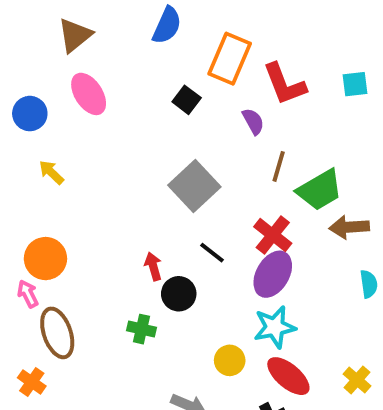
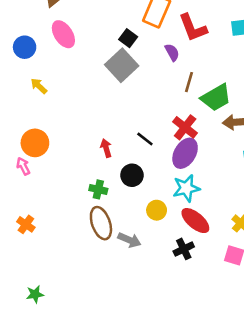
gray square: (194, 186) -> (122, 65), moved
black circle: (179, 294) -> (132, 175), moved
brown ellipse: (57, 333) -> (101, 223), moved

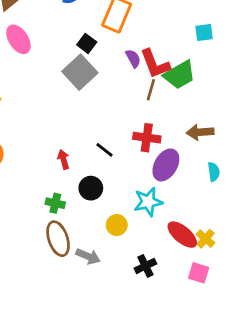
red L-shape: (193, 28) -> (155, 64), moved
green trapezoid: (216, 98) -> (180, 75), moved
red cross: (185, 127) -> (147, 138), turned -30
purple ellipse: (185, 153) -> (166, 165), moved
red ellipse: (195, 221) -> (182, 235), moved

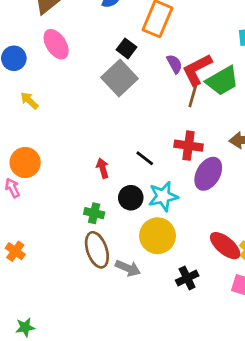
red L-shape: (155, 64) -> (197, 70), turned 84
cyan star: (148, 202) -> (163, 196), moved
yellow circle: (117, 225) -> (158, 236), size x1.6

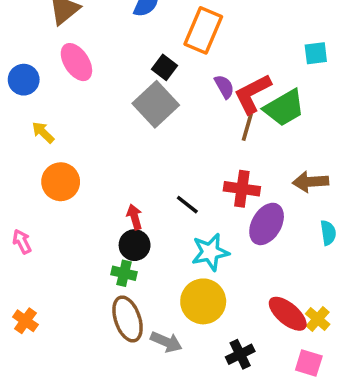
orange circle: (25, 162) -> (61, 182), moved
black circle: (131, 198) -> (135, 245), moved

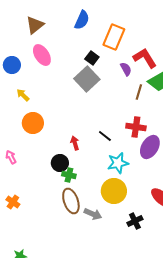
red L-shape: (252, 94) -> (145, 58), moved, turned 85
black circle: (135, 245) -> (60, 163), moved

